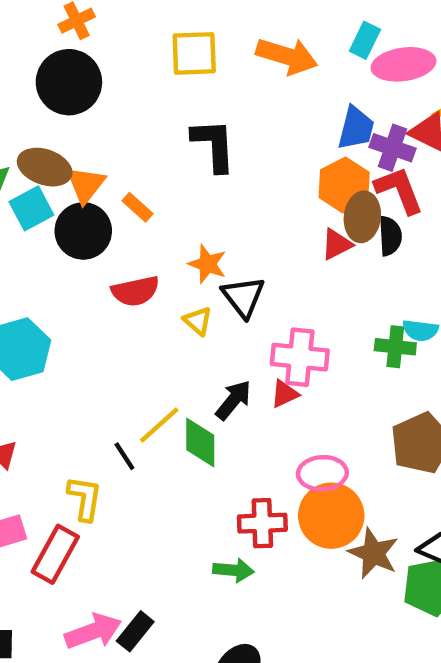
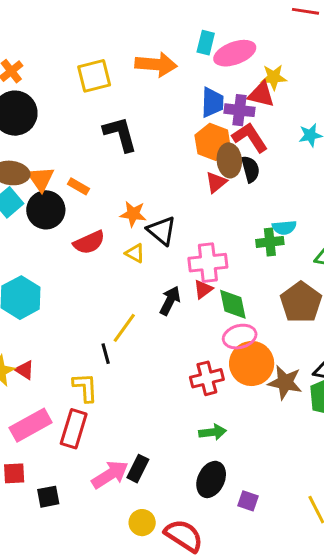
green diamond: (200, 443) -> (233, 304), moved
black line: (124, 456) -> (106, 354), turned 30
green arrow: (233, 570) -> (213, 432), moved

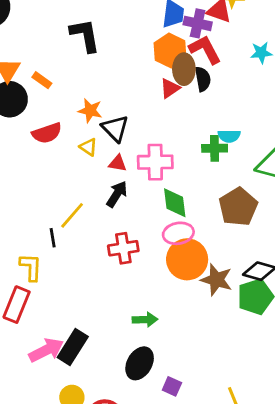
red triangle: (203, 289) -> (118, 163), moved, turned 42
red cross: (207, 378) -> (123, 248), moved
black rectangle: (138, 469) -> (73, 347), size x1.4

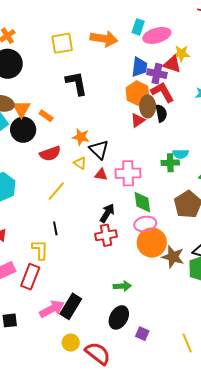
black arrow: (117, 194) -> (107, 213), moved
yellow line: (72, 215) -> (56, 191), moved

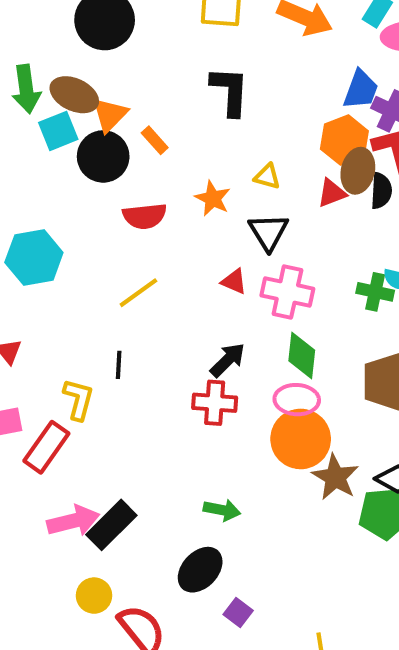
black triangle: (99, 150) -> (269, 232), moved
yellow triangle: (80, 163) -> (267, 177), moved, turned -32

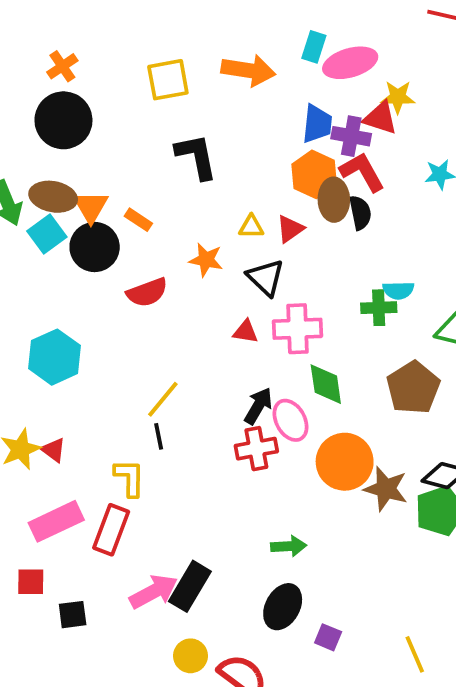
red triangle: (332, 193) -> (290, 229), moved
yellow line: (138, 293) -> (163, 399), moved
pink ellipse: (297, 400) -> (290, 420), moved, turned 72

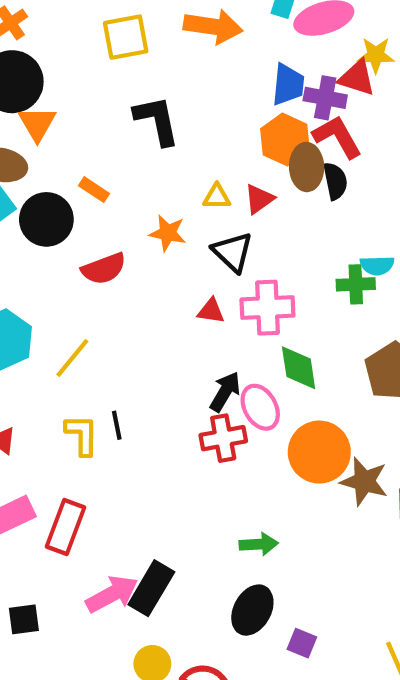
orange triangle: (91, 207) -> (37, 123), moved
yellow line: (163, 399) -> (72, 358), moved
yellow L-shape: (130, 478) -> (82, 435), moved

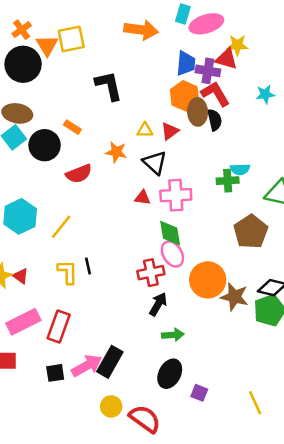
yellow square: (126, 37) -> (71, 39), moved
orange triangle: (37, 123) -> (47, 45), moved
green diamond: (299, 368) -> (170, 233), moved
black arrow: (225, 392) -> (158, 304), moved
black square: (24, 619) -> (55, 373), moved

